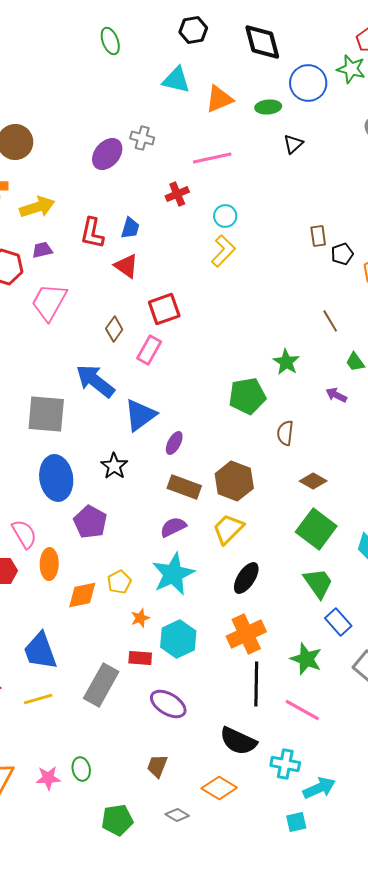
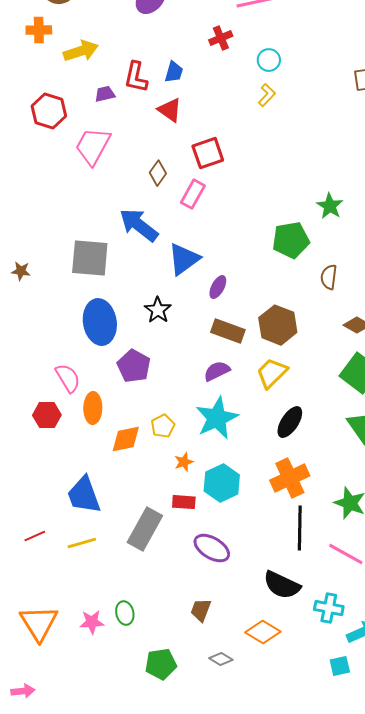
purple trapezoid: (42, 250) -> (105, 94), moved
yellow L-shape: (223, 251) -> (267, 95), size x0.7

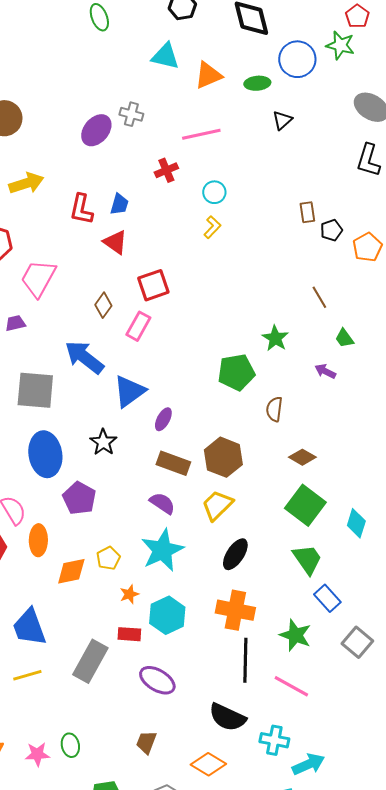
purple trapezoid: (105, 94) -> (15, 323), moved
purple semicircle: (217, 371) -> (162, 503), turned 60
orange cross: (290, 478) -> (235, 610), turned 36

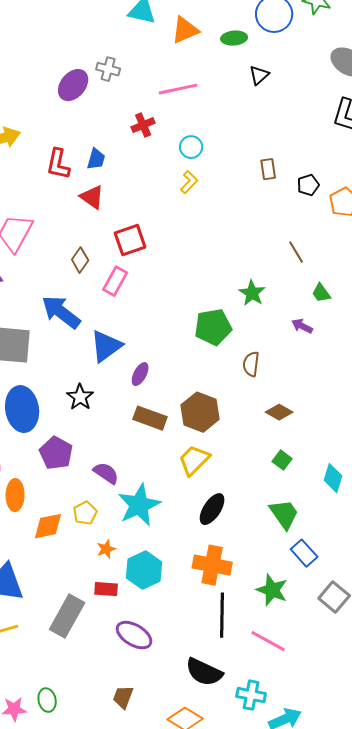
brown rectangle: (307, 212) -> (268, 169), moved
purple semicircle: (162, 503) -> (106, 473), moved
green square: (305, 505) -> (282, 460), size x0.5

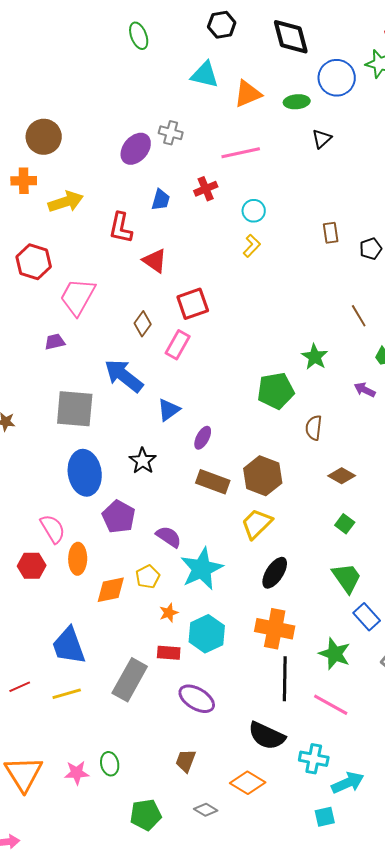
blue trapezoid: (96, 159) -> (161, 200), moved
blue triangle: (106, 346) -> (169, 410), size x0.7

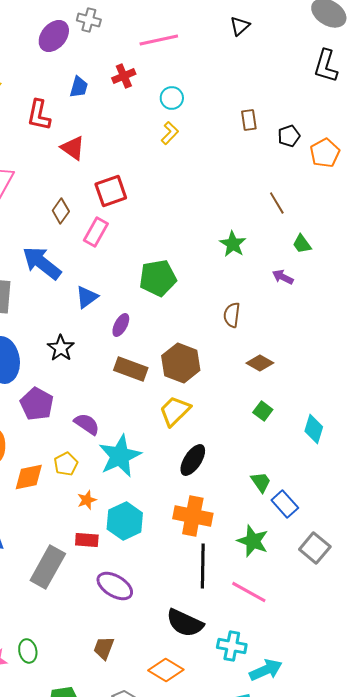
green pentagon: (276, 391) -> (158, 278), moved
green trapezoid: (347, 578) -> (261, 482), moved, size x0.7

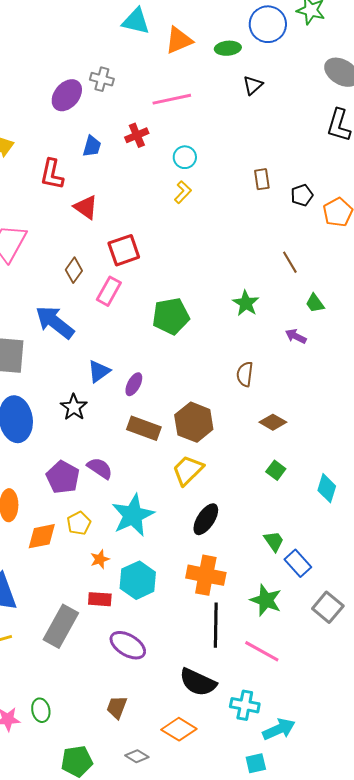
green pentagon: (158, 278) -> (171, 316), moved
blue triangle: (87, 297) -> (99, 371), moved
purple pentagon: (37, 404) -> (63, 477), moved
purple semicircle: (87, 424) -> (100, 468), moved

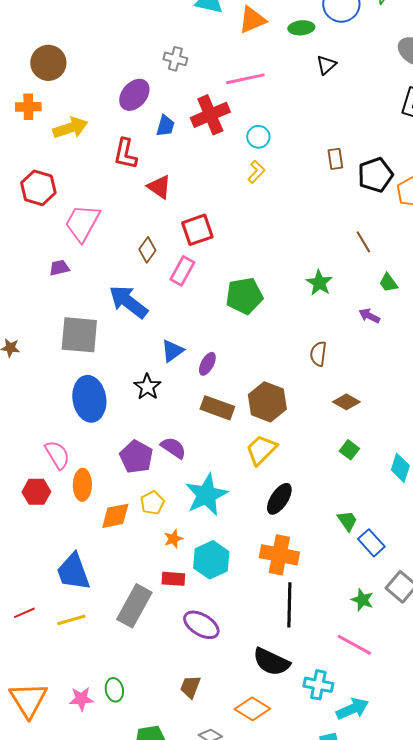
purple ellipse: (67, 95) -> (134, 95), moved
red cross: (137, 135) -> (210, 115), size x1.6
black pentagon: (302, 195) -> (375, 175), size x1.6
green star: (266, 600) -> (362, 600), moved, size x0.7
pink line: (262, 651) -> (354, 645), moved

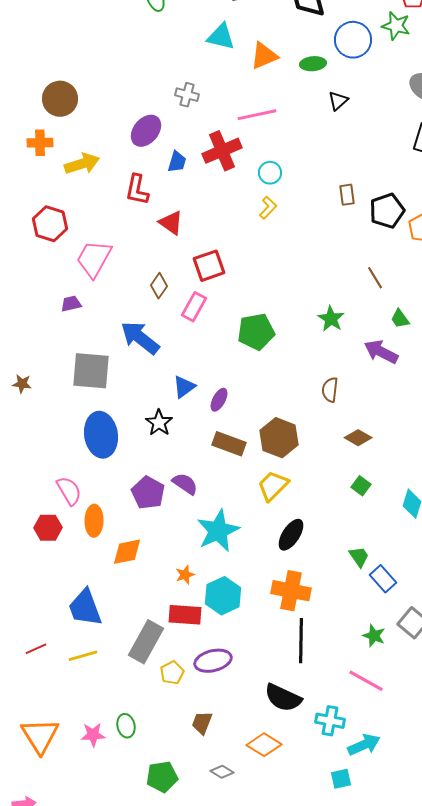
purple arrow: (369, 316) -> (381, 352), size x1.6
yellow pentagon: (152, 503) -> (172, 673), moved
red rectangle: (173, 579) -> (185, 615), size x1.4
purple ellipse: (201, 625) -> (213, 661), turned -45

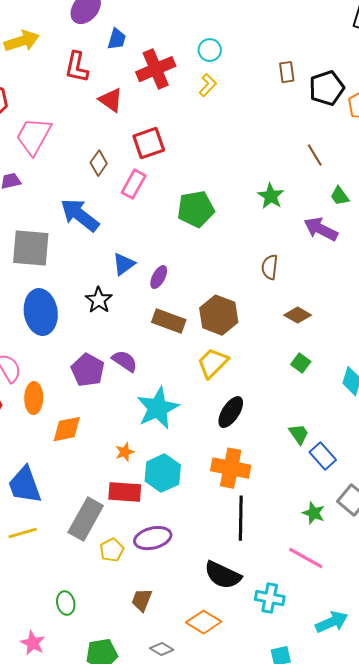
red cross: (222, 151) -> (156, 69), moved
pink star: (93, 735) -> (33, 643), moved, turned 30
cyan arrow: (364, 745) -> (332, 622), moved

